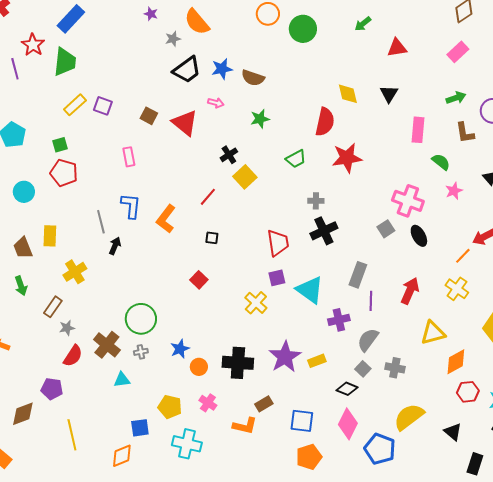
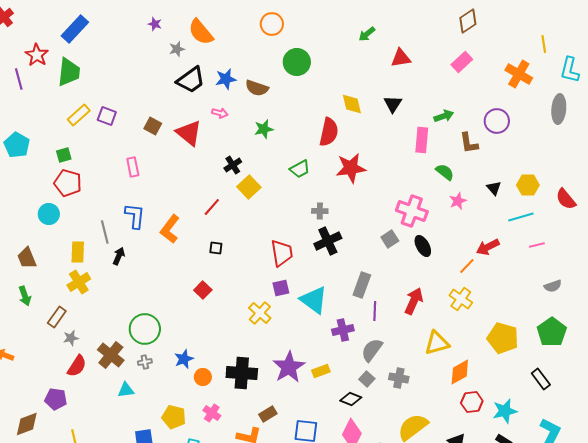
green circle: (303, 29) -> (297, 62), moved
green arrow: (456, 98) -> (444, 116), moved
cyan circle: (24, 192) -> (49, 214), moved
yellow rectangle: (50, 236) -> (78, 252), moved

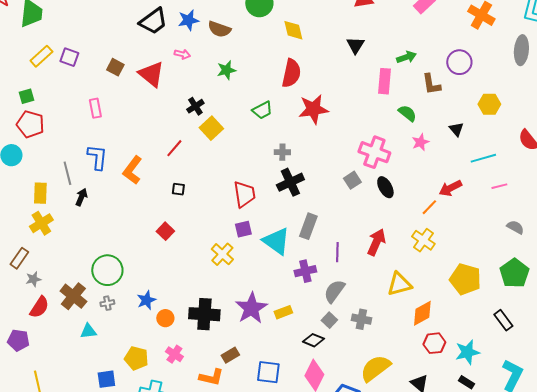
yellow diamond: (352, 104) -> (293, 30), moved
yellow hexagon: (528, 185) -> (489, 104), moved
gray rectangle: (362, 285) -> (308, 226), moved
gray semicircle: (553, 286) -> (515, 227), turned -132

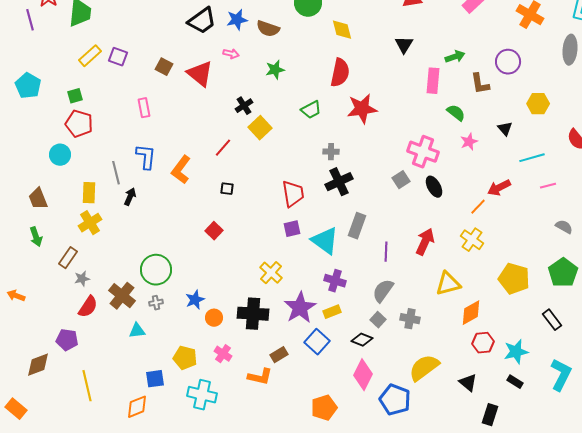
yellow cross: (222, 254) -> (271, 273), moved
purple cross: (305, 271) -> (335, 281), moved, turned 30
blue square: (268, 372) -> (317, 342), moved, turned 35

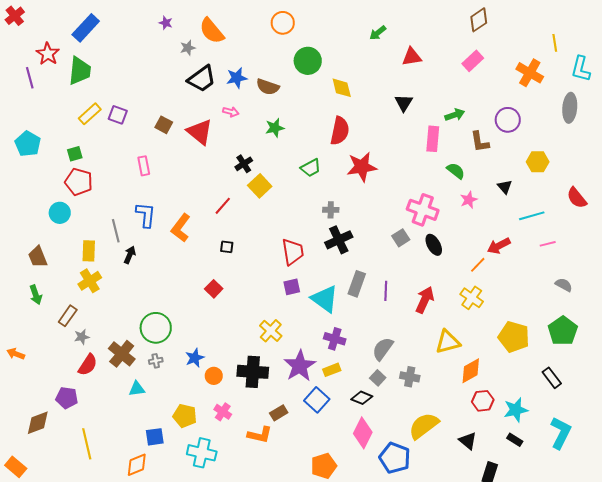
purple line: (386, 252) -> (386, 291), moved

